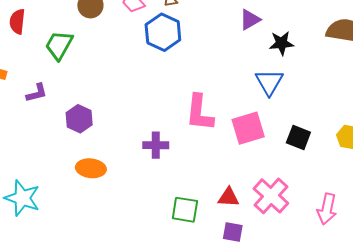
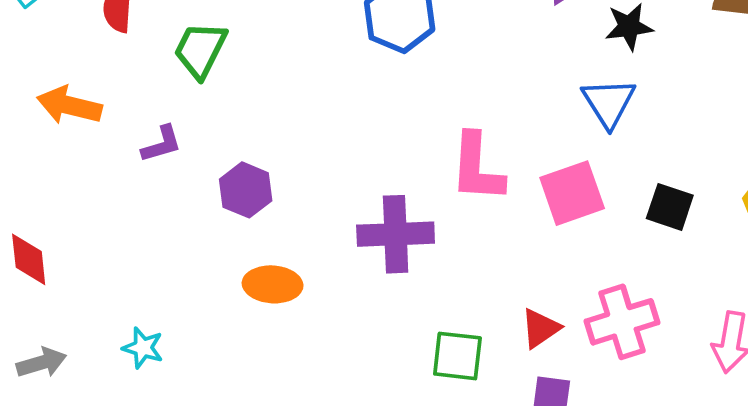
purple cross: (156, 145) -> (396, 234), size x1.5
pink cross: (271, 196) -> (622, 322), turned 33
red triangle: (229, 197) -> (540, 328), turned -35
cyan star: (22, 198) -> (143, 348), size x0.6

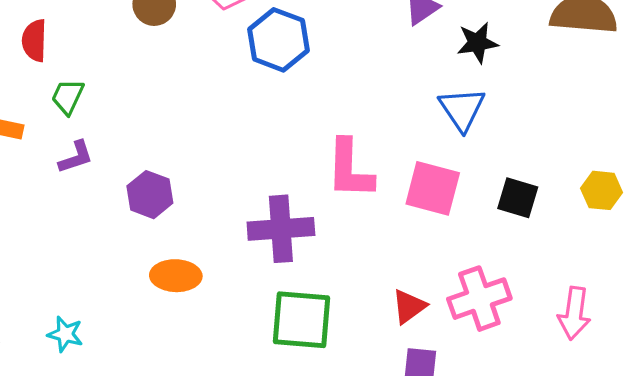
green trapezoid: (200, 50) -> (68, 97), moved, size x0.7
pink square: (572, 193) -> (433, 188), turned 36
green square: (457, 356) -> (301, 320), moved, size x1.4

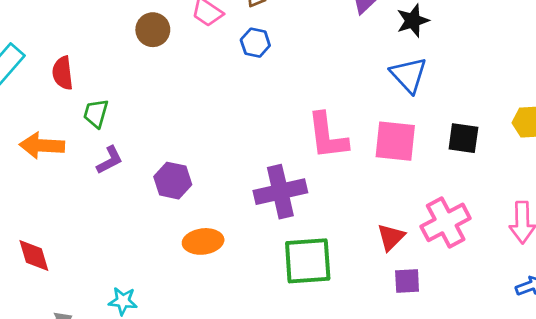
blue hexagon: (279, 40) -> (255, 43), size x0.6

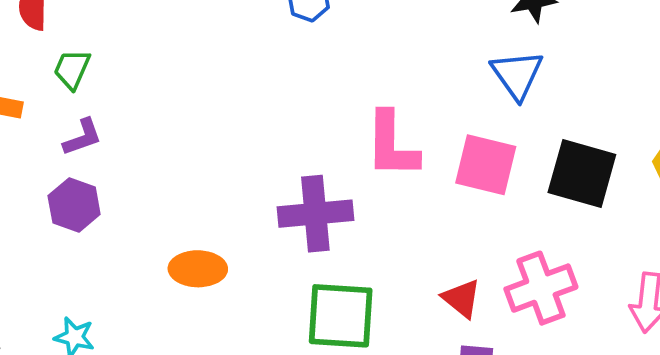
black square: (463, 138) -> (582, 174), size x1.5
purple hexagon: (173, 181) -> (74, 205), moved
red triangle: (391, 237) -> (462, 298), turned -44

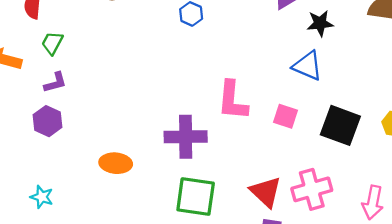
blue triangle: (517, 75) -> (308, 66), turned -36
pink square: (486, 165) -> (286, 116), size x0.7
red triangle: (462, 298) -> (266, 192), size x1.4

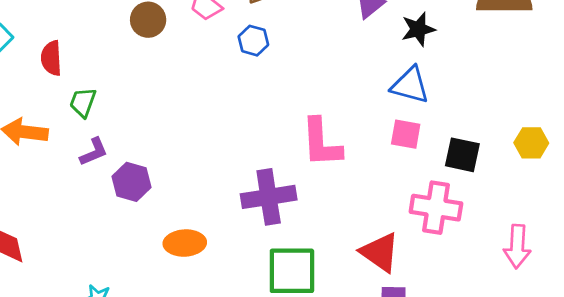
pink square: (286, 116) -> (406, 134), moved
purple hexagon: (47, 121) -> (132, 182), moved
black square: (340, 125) -> (462, 155), size x0.7
pink cross: (312, 189) -> (436, 208), moved, turned 33

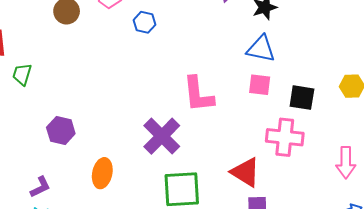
purple L-shape: (94, 152) -> (40, 187), moved
purple cross: (269, 197) -> (162, 136), turned -33
orange ellipse: (185, 243) -> (102, 173), turned -72

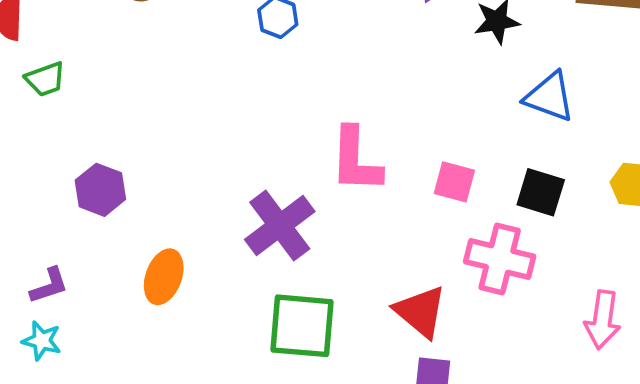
blue triangle: (261, 49) -> (550, 97), moved
green trapezoid: (22, 74) -> (45, 79), turned -135
pink square: (260, 85) -> (454, 182), moved

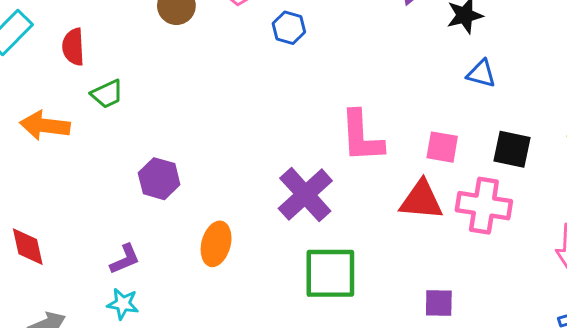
blue triangle: (550, 97) -> (481, 74), moved, size x0.7
red triangle: (420, 312) -> (421, 200), moved, turned -30

